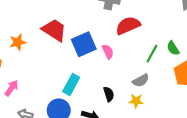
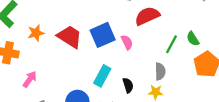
red trapezoid: (54, 30) -> (70, 37), moved
gray semicircle: (141, 81) -> (160, 71), turned -63
cyan rectangle: (71, 84) -> (102, 76), moved

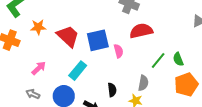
cyan rectangle: (102, 76) -> (78, 71), moved
pink arrow: (30, 79) -> (39, 68), moved

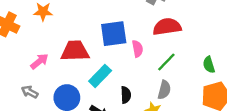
red trapezoid: (68, 36) -> (75, 51), moved, turned -50
green line: (158, 61) -> (166, 62), moved
cyan rectangle: (78, 71) -> (100, 76), moved

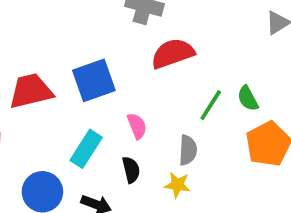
pink semicircle: (138, 49) -> (137, 126), moved
red trapezoid: (75, 51) -> (31, 91), moved
green line: (166, 62) -> (211, 105), moved

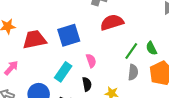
gray semicircle: (188, 150) -> (133, 72), moved

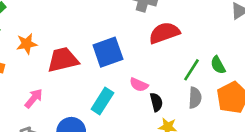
pink semicircle: (91, 61) -> (139, 85), turned 136
black semicircle: (87, 84) -> (156, 102), moved

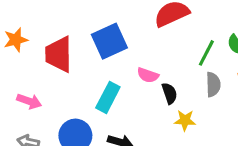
red trapezoid: (63, 60) -> (59, 54), turned -72
pink arrow: (34, 98) -> (29, 101), turned 75

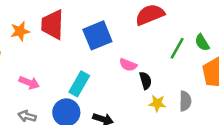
red trapezoid: (59, 54) -> (52, 25), moved
gray semicircle: (213, 85) -> (185, 101), moved
cyan rectangle: (108, 97) -> (79, 84), moved

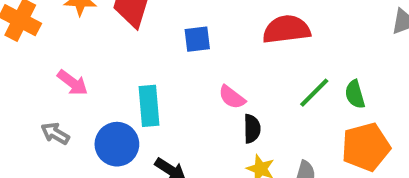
blue square: (97, 35) -> (197, 39), size x0.6
cyan rectangle: (79, 84) -> (149, 106), turned -50

